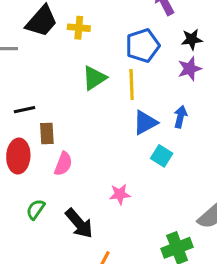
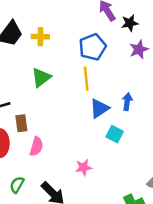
black star: (192, 39) -> (130, 23), moved
purple star: (190, 69) -> (139, 49), moved
green triangle: (94, 78) -> (41, 78), moved

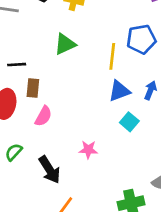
blue pentagon: (93, 47) -> (141, 39), moved

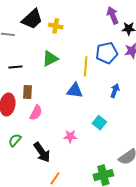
black line: (17, 65) -> (15, 67), moved
blue triangle: (119, 91) -> (75, 91), moved, turned 30
cyan square: (129, 122) -> (99, 123), moved

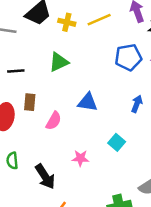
yellow line: (86, 66) -> (99, 20), moved, turned 60
pink semicircle: (36, 113) -> (54, 121), moved
green semicircle: (15, 140) -> (12, 161), turned -48

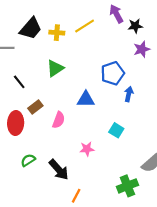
blue pentagon: (128, 57) -> (113, 73), moved
black line: (16, 71) -> (19, 82), turned 64
brown rectangle: (30, 102) -> (35, 107), turned 56
green semicircle: (12, 161) -> (28, 160), turned 72

